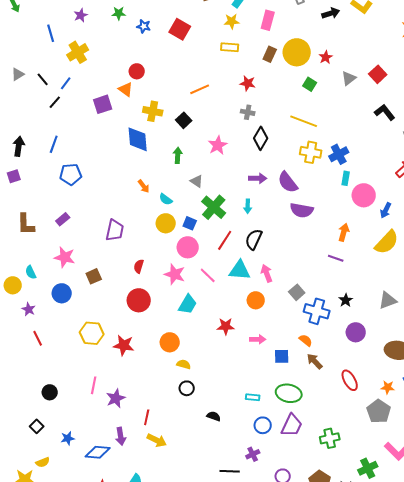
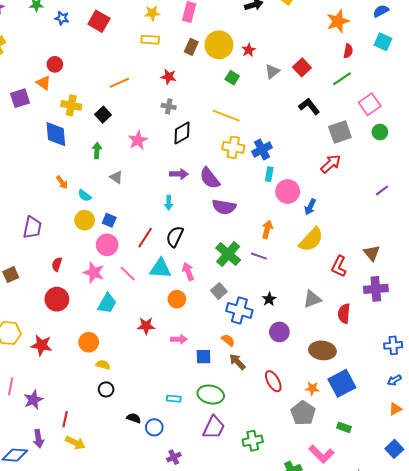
black diamond: (261, 138) -> (182, 133), turned 30
green cross: (214, 207) -> (228, 254), moved
blue circle: (263, 425) -> (154, 427), moved

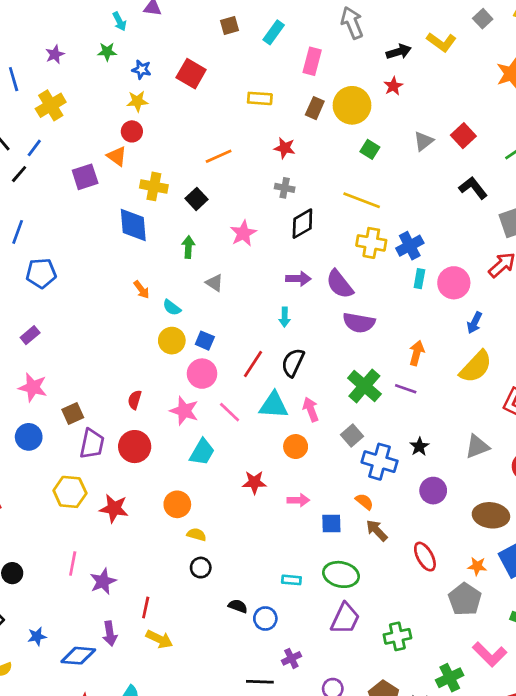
yellow star: (152, 13) -> (137, 101), moved
red star: (249, 50) -> (393, 86), moved
pink circle: (288, 191) -> (454, 283), moved
purple trapezoid: (32, 227) -> (92, 444), moved

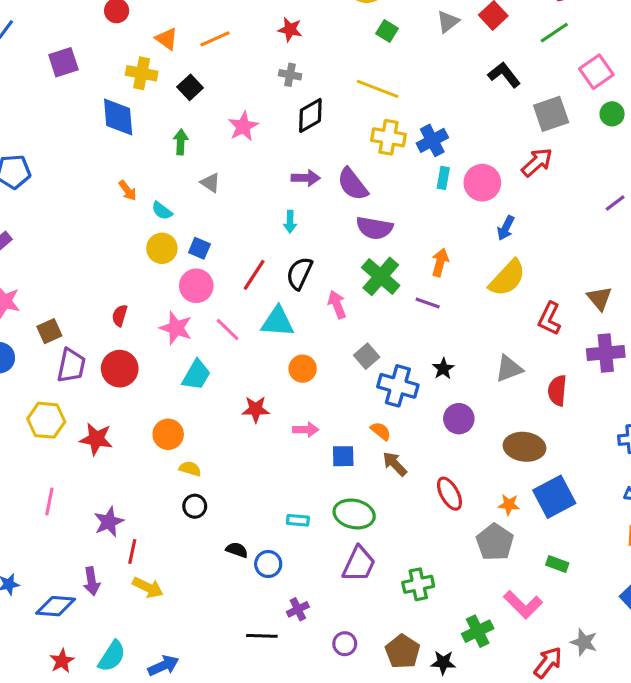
orange triangle: (117, 156) -> (167, 39), moved
green cross: (364, 386) -> (381, 276), moved
pink arrow: (311, 409) -> (337, 305), moved
purple star: (103, 581) -> (109, 522), moved

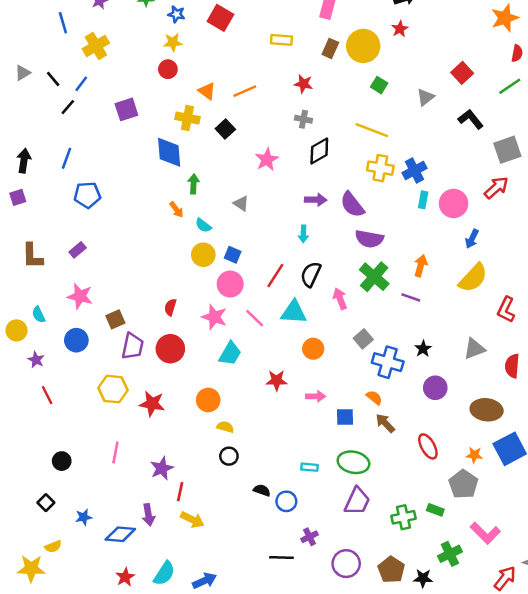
gray triangle: (448, 22) -> (425, 97), moved
green arrow: (181, 142) -> (194, 184), moved
green rectangle: (557, 564) -> (435, 510), moved
purple circle: (345, 644) -> (346, 564), size x1.5

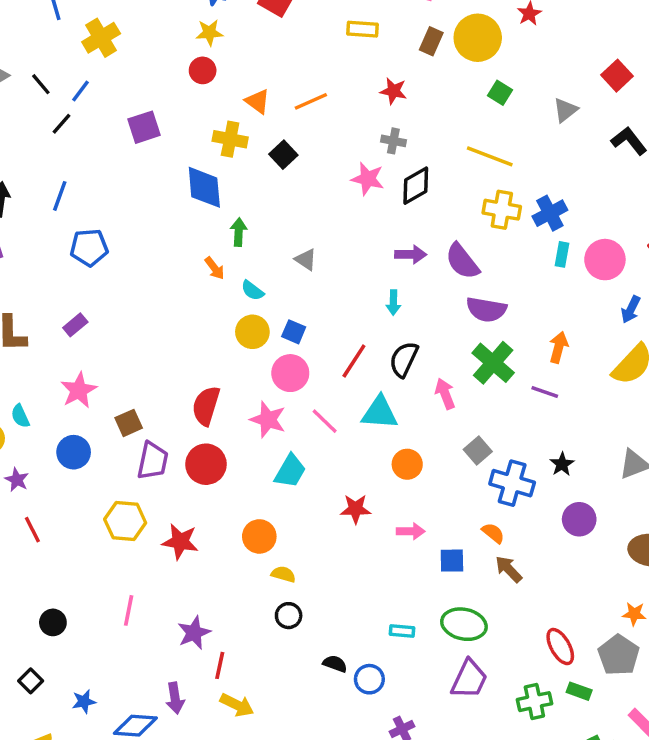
pink star: (267, 160) -> (368, 179), moved, turned -30
pink star: (80, 296) -> (79, 390), turned 30
red semicircle: (170, 307) -> (206, 406), size x1.6
red ellipse: (428, 446) -> (560, 647), moved

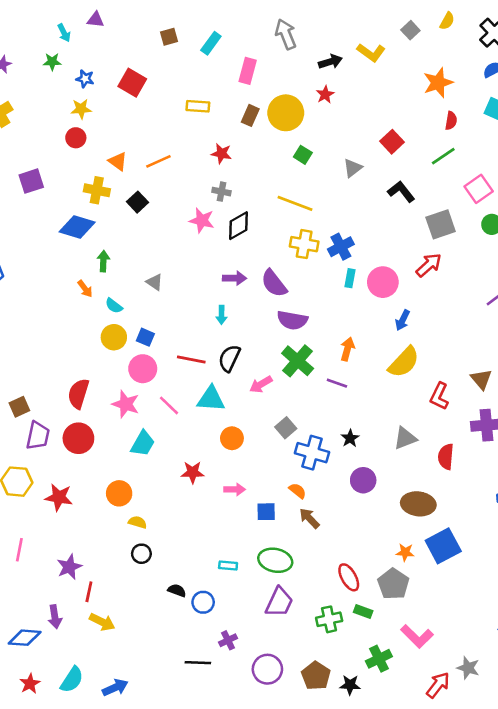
blue diamond: (204, 187) -> (77, 227), turned -68
red line: (354, 361) -> (191, 360), turned 68
pink arrow: (445, 394) -> (261, 384), turned -100

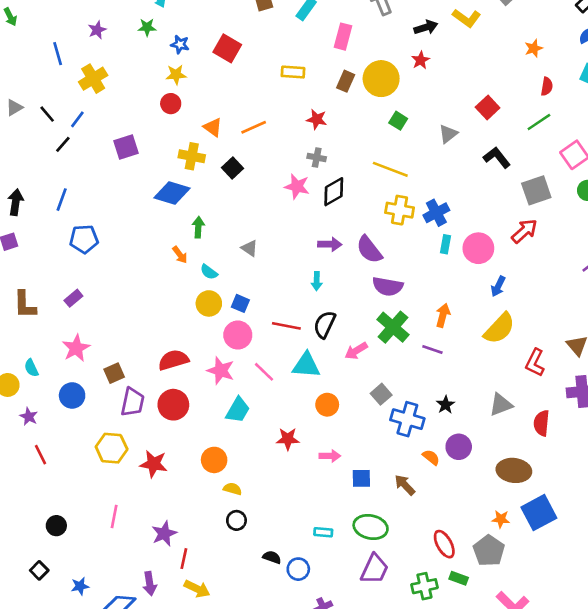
orange star: (438, 83) -> (534, 48), size x0.6
red semicircle: (78, 394) -> (173, 360), turned 56
orange semicircle: (298, 491) -> (431, 457), moved

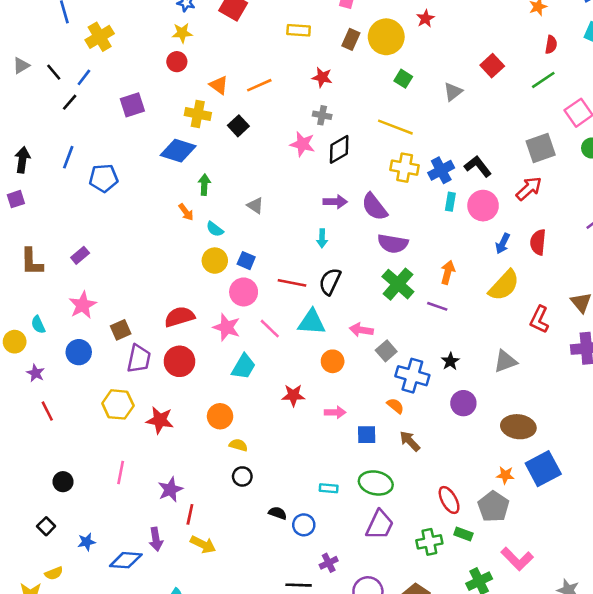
black L-shape: (497, 157) -> (478, 166), moved
blue pentagon: (84, 239) -> (104, 178), moved
pink arrow: (356, 351) -> (361, 330), moved, turned 40
red semicircle: (542, 423) -> (538, 242), moved
orange semicircle: (431, 457) -> (395, 406), moved

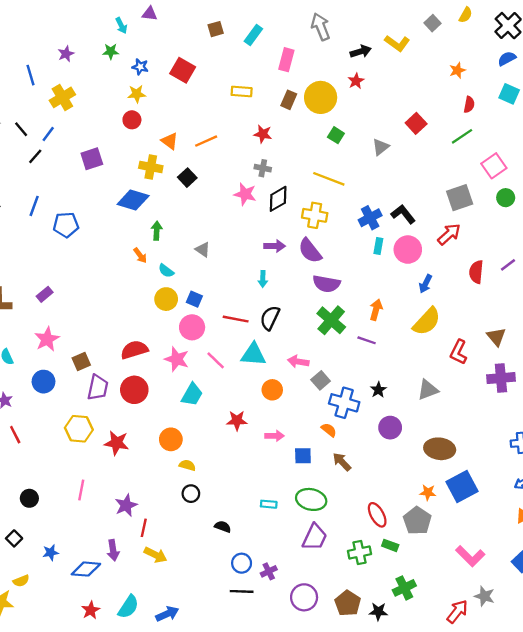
yellow cross: (405, 168) -> (315, 215), moved
red semicircle: (538, 242) -> (476, 272), moved
blue circle: (304, 525) -> (242, 563), moved
pink L-shape: (517, 559) -> (470, 556), moved

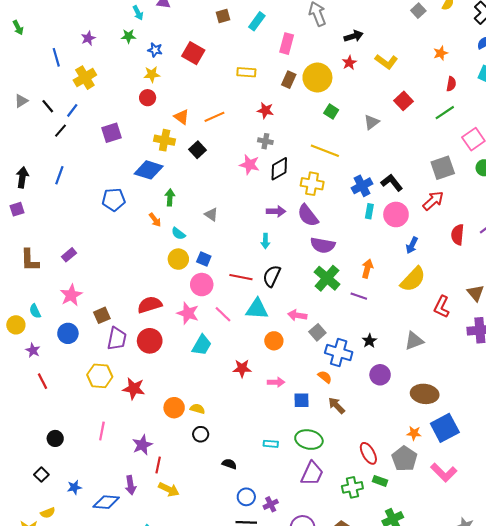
yellow L-shape: (397, 43) -> (386, 62), moved
blue pentagon: (66, 225) -> (114, 200), moved
orange circle: (171, 439) -> (174, 408), moved
pink L-shape: (470, 556) -> (444, 472), moved

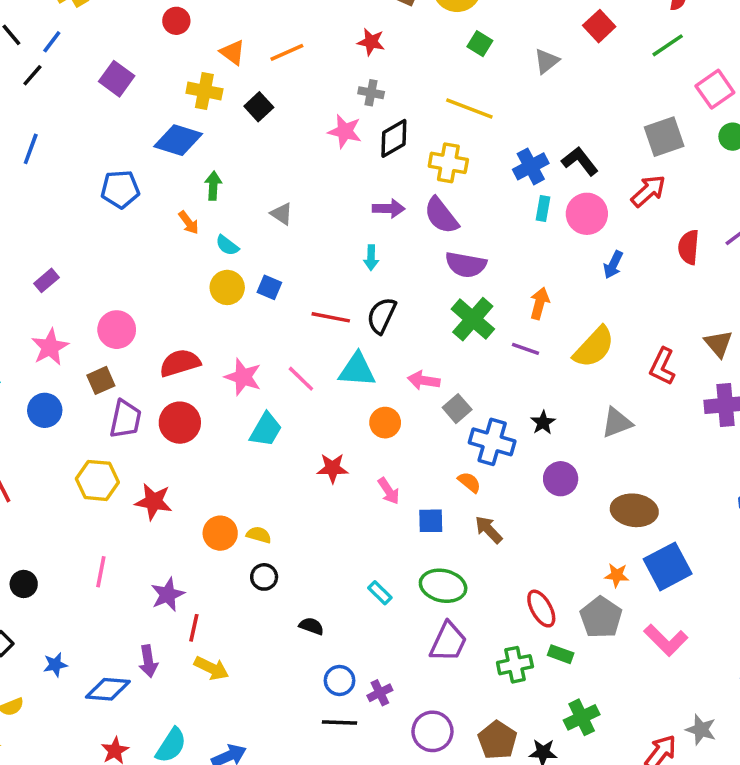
purple square: (111, 133) -> (117, 79), turned -36
yellow semicircle: (413, 279) -> (594, 347), moved
pink circle: (202, 285) -> (117, 330), moved
pink arrow: (276, 382) -> (389, 491), turned 56
cyan rectangle: (271, 444) -> (380, 593), turned 40

